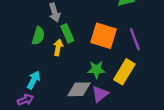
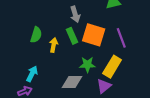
gray arrow: (55, 12) -> (75, 14), moved
green rectangle: (67, 33) -> (72, 36), moved
purple triangle: (100, 94) -> (104, 86), moved

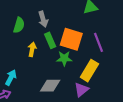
gray arrow: (75, 14) -> (43, 19), moved
green semicircle: (36, 35) -> (19, 25), moved
green star: (87, 65) -> (64, 58), moved

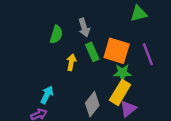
green star: (64, 58) -> (122, 73), moved
yellow rectangle: (89, 71) -> (120, 92), moved
gray diamond: (50, 86) -> (92, 104), turned -50

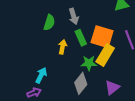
green star: (122, 73) -> (89, 63), moved
yellow rectangle: (120, 92) -> (105, 55), moved

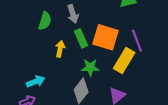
yellow rectangle: (105, 55) -> (124, 60), moved
cyan arrow: (41, 75) -> (36, 81), turned 42

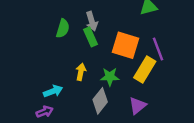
green rectangle: (81, 38) -> (90, 37), moved
yellow arrow: (60, 49) -> (81, 72), moved

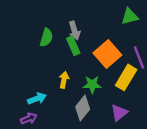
orange square: (125, 45) -> (107, 54), turned 32

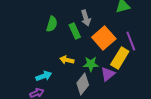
gray arrow: (74, 31) -> (86, 18), moved
yellow arrow: (64, 80) -> (67, 60), turned -88
purple triangle: (119, 113) -> (108, 74), moved

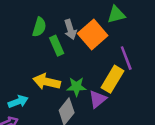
green semicircle: (52, 24) -> (39, 27), moved
orange square: (104, 38) -> (93, 34), moved
yellow arrow: (67, 60) -> (47, 82), size x1.5

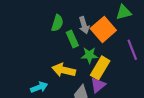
yellow rectangle: (113, 79) -> (100, 68), moved
green star: (76, 87) -> (89, 55), moved
purple triangle: (98, 99) -> (98, 85), moved

